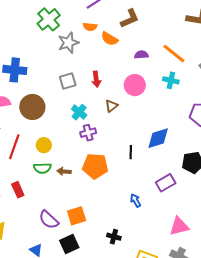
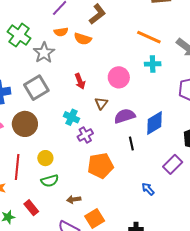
purple semicircle: (141, 55) -> (125, 116), moved, size x1.5
gray square: (68, 81) -> (36, 88), moved, size x1.4
brown arrow: (64, 171) -> (74, 199), moved

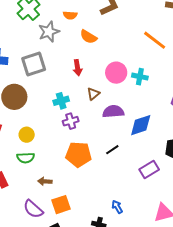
orange semicircle: (83, 39) -> (89, 37), moved
cyan cross: (153, 64) -> (140, 77), moved
cyan cross: (71, 117) -> (61, 101), turned 35
black line: (131, 143) -> (112, 150), moved, turned 56
blue arrow: (148, 189) -> (117, 207), moved

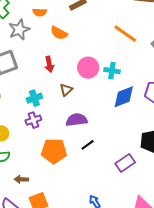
purple semicircle: (113, 111) -> (77, 120), moved
purple cross: (71, 121) -> (33, 120), moved
blue diamond: (141, 125) -> (124, 97), moved

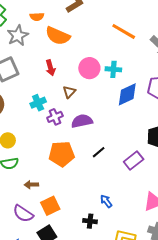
orange semicircle: (59, 33) -> (58, 36), size x1.4
purple cross: (33, 120) -> (55, 117), moved
black line: (88, 145) -> (99, 152), moved

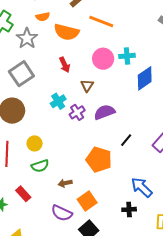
orange line: (124, 31) -> (101, 22), moved
orange pentagon: (62, 154) -> (99, 160), moved, turned 30
blue arrow: (106, 201) -> (142, 187), size x1.6

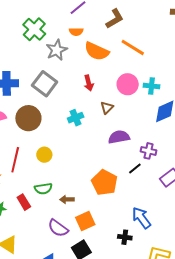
gray square: (21, 74) -> (45, 84), turned -30
purple cross: (77, 112) -> (148, 151), moved, turned 35
green semicircle: (40, 166) -> (43, 189), moved

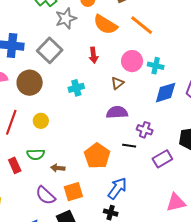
brown triangle: (107, 108) -> (117, 83), moved
black line: (135, 169) -> (129, 146), turned 40
blue arrow: (141, 218) -> (117, 188), moved, turned 65

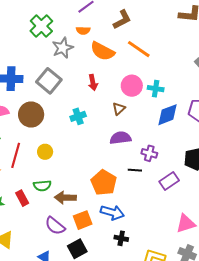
brown arrow: (58, 168) -> (65, 198), size x1.5
blue arrow: (117, 188) -> (112, 212), moved, turned 75

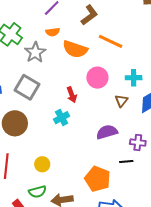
red arrow: (93, 82) -> (72, 95), moved
pink circle: (132, 86) -> (97, 78), moved
brown triangle: (119, 109) -> (121, 101), moved
yellow circle: (45, 152) -> (42, 164), moved

